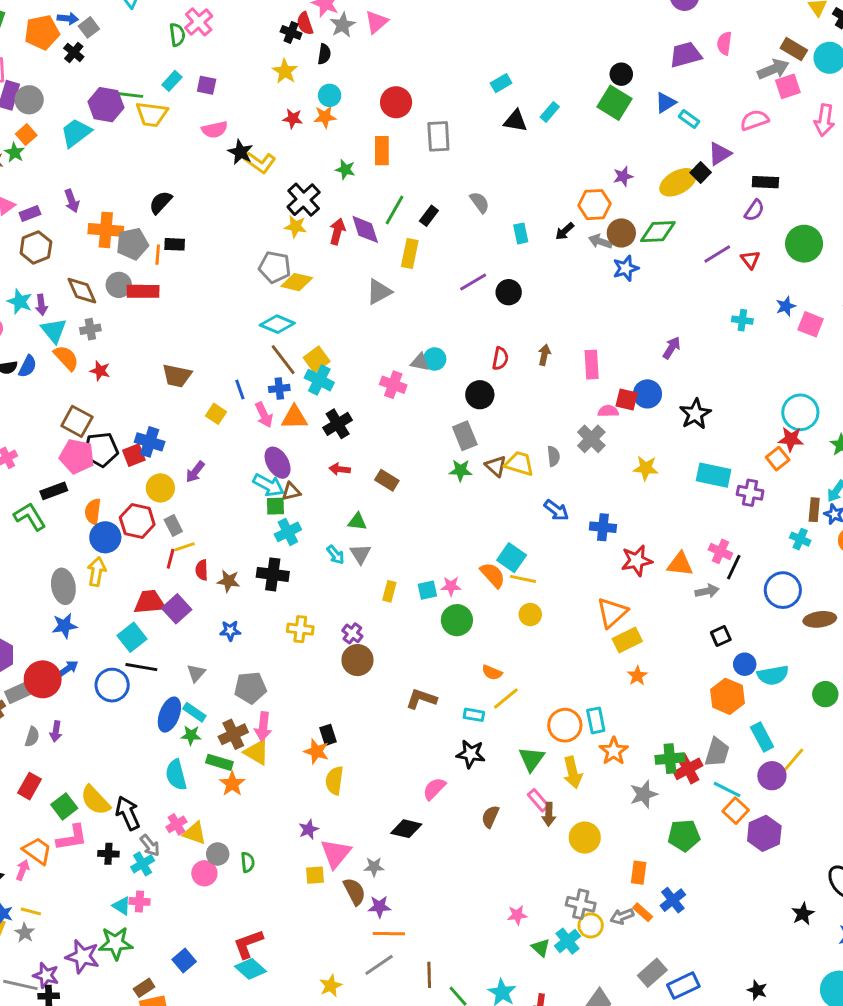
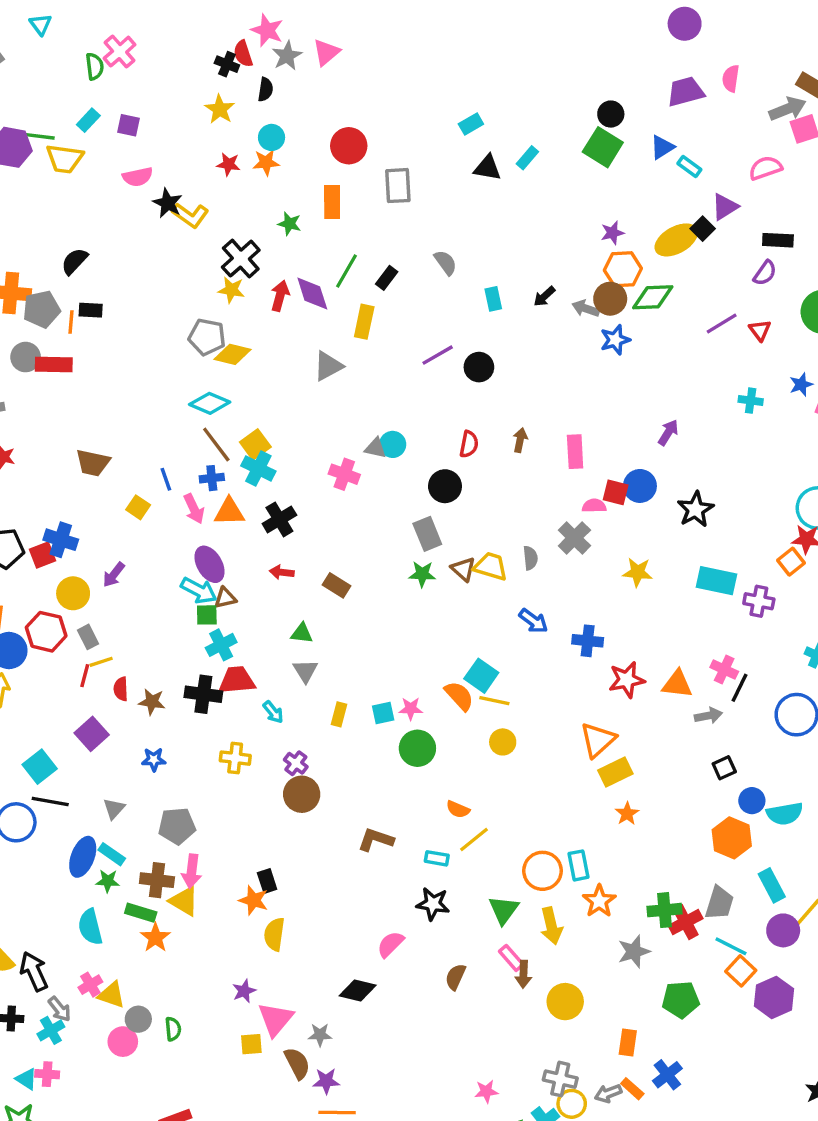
orange hexagon: (595, 205) -> (623, 269), moved
cyan arrow: (336, 555) -> (273, 712), moved
red trapezoid: (150, 602) -> (237, 680), moved
brown cross: (233, 734) -> (157, 880), turned 32

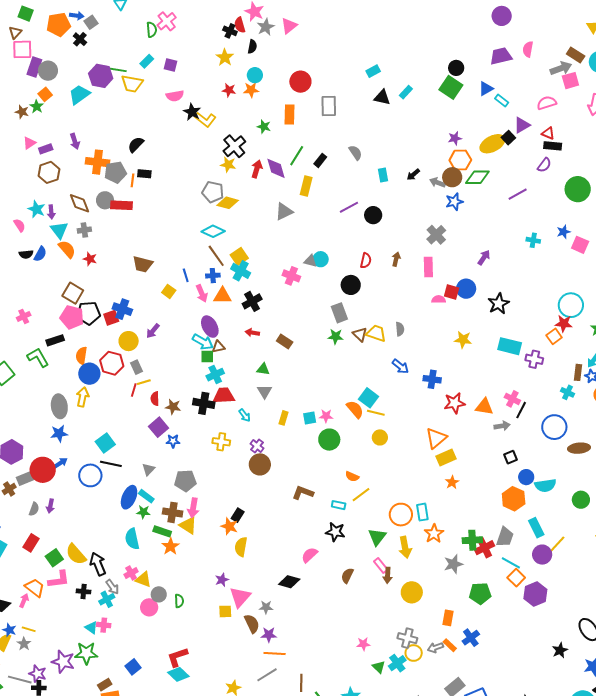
red triangle: (760, 330) -> (548, 133), moved, turned -32
gray cross: (574, 538) -> (436, 235), moved
purple square: (92, 734) -> (159, 427), moved
black rectangle: (267, 881) -> (238, 515), turned 48

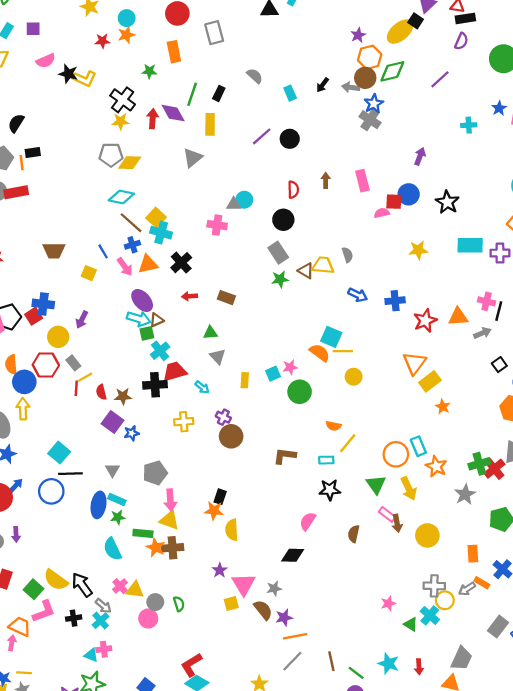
gray cross: (436, 235) -> (370, 120), moved
brown cross: (173, 512) -> (172, 548), moved

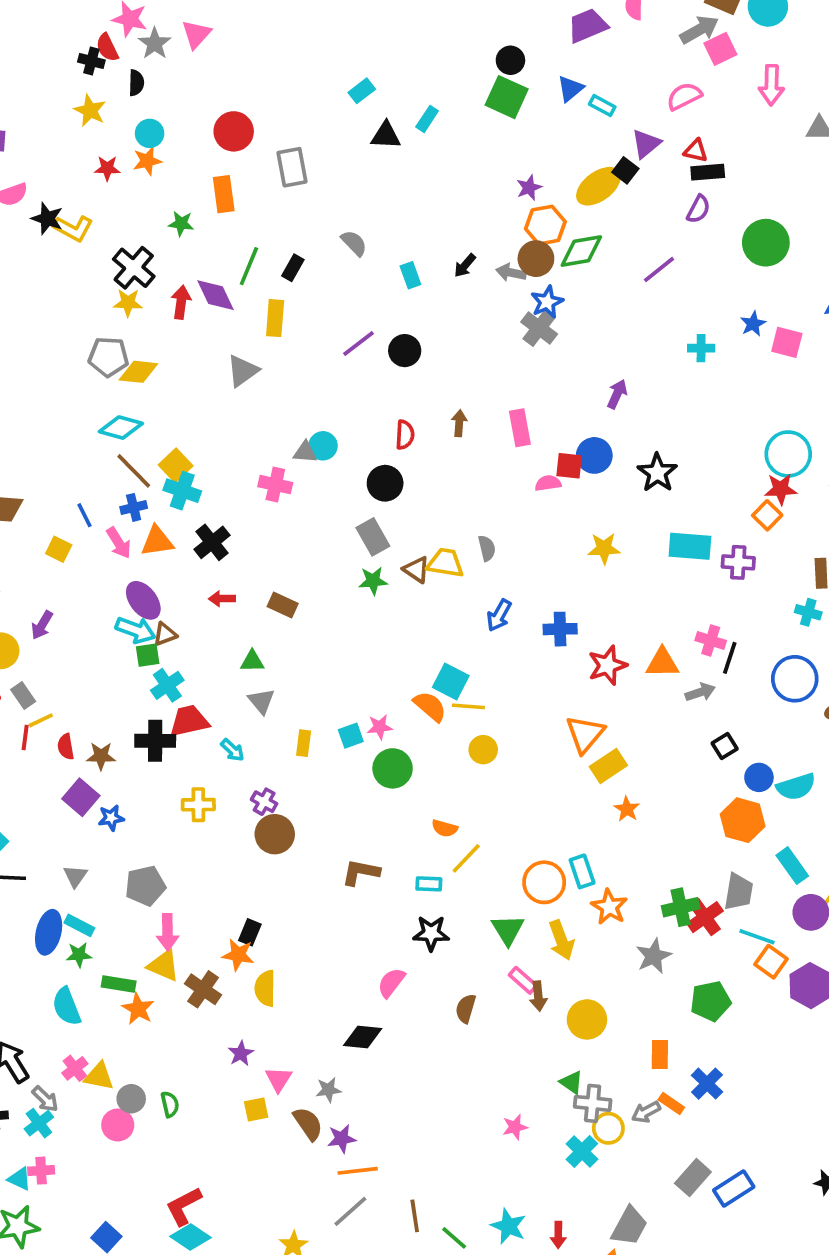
blue arrow: (358, 295) -> (499, 615), turned 90
brown cross: (172, 548) -> (203, 989), moved, turned 35
pink triangle: (244, 584) -> (279, 1079), size x0.7
green triangle: (411, 624) -> (572, 1082), moved

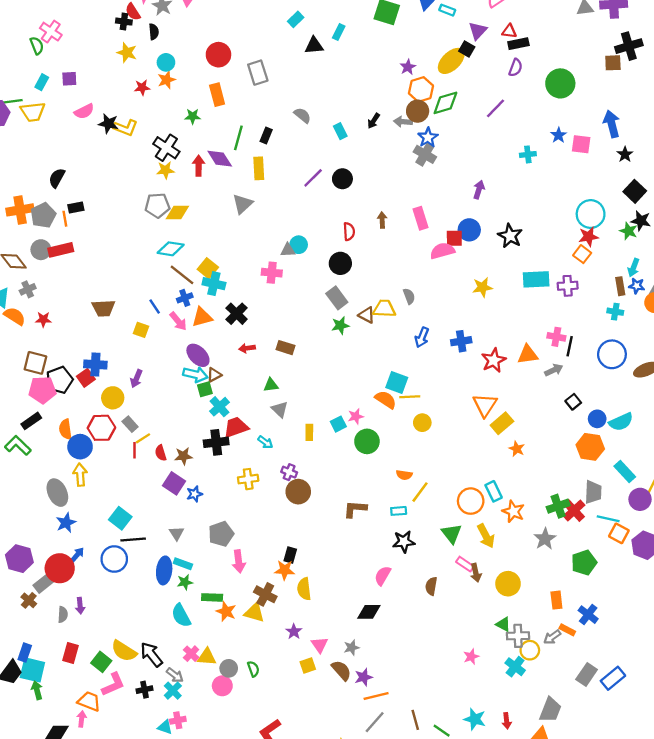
pink semicircle: (548, 483) -> (442, 251), size x1.5
yellow triangle: (164, 965) -> (254, 613), moved

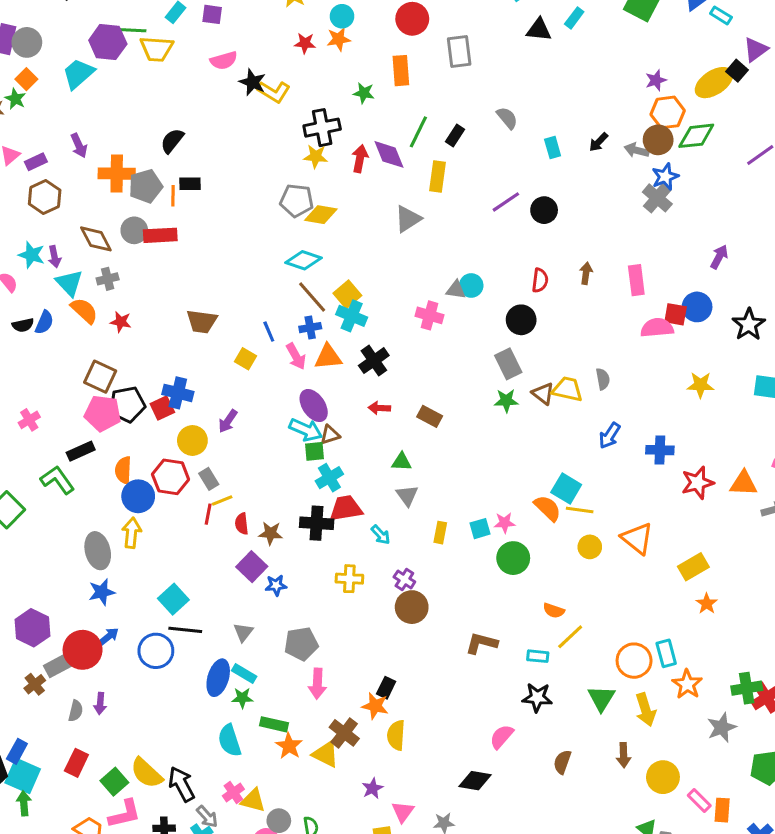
black cross: (166, 148) -> (322, 128), turned 35
orange triangle: (485, 405) -> (637, 538), moved, turned -35
pink rectangle: (465, 564) -> (699, 801), moved

